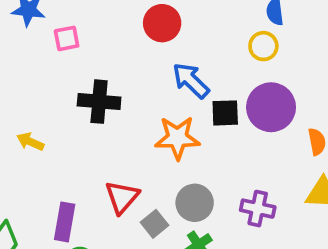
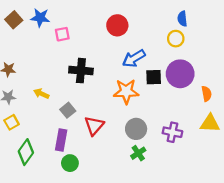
blue arrow: (191, 80) -> (134, 58), turned -75
gray square: (154, 224) -> (68, 110), moved

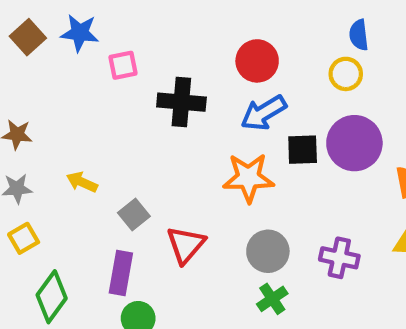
red circle: (117, 25) -> (257, 61), moved
black cross: (81, 71) -> (181, 102), moved

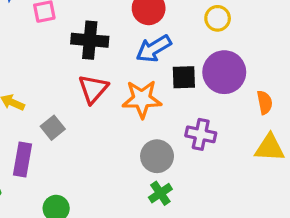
red triangle: (186, 245) -> (93, 89), moved
purple cross: (339, 258) -> (201, 134), moved
purple rectangle: (121, 273) -> (22, 160), moved

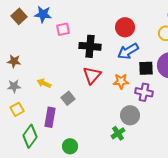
orange star: (142, 99) -> (121, 81), size x0.7
purple cross: (201, 134) -> (144, 92), moved
green cross: (160, 193) -> (118, 133), moved

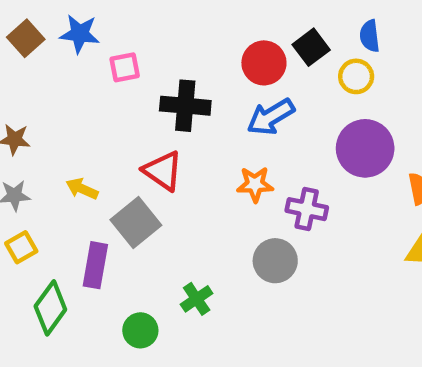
black square: (146, 68) -> (311, 47), moved, turned -35
red triangle: (92, 75) -> (163, 171), moved, turned -36
gray square: (68, 98) -> (136, 222), size x1.5
green cross: (118, 133) -> (197, 299), moved

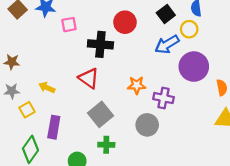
red circle: (264, 63) -> (125, 22), moved
blue arrow: (271, 117) -> (167, 44), moved
gray square: (136, 222) -> (100, 114), moved
yellow square: (21, 247) -> (27, 110), moved
green cross: (197, 299) -> (106, 145), turned 35

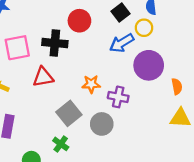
pink square: (69, 25) -> (17, 48), moved, size x1.6
red triangle: (89, 78) -> (43, 77), turned -45
gray square: (100, 114) -> (69, 113), moved
green cross: (106, 145) -> (61, 144), turned 35

